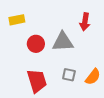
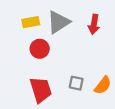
yellow rectangle: (17, 20) -> (31, 22), moved
gray triangle: (63, 42) -> (58, 22), moved, turned -30

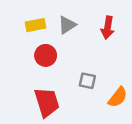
gray triangle: (58, 22) -> (67, 25), size x0.7
gray square: (76, 83) -> (87, 81), moved

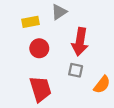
gray triangle: (67, 25) -> (59, 12), moved
red arrow: (108, 28) -> (80, 42), moved, size x1.4

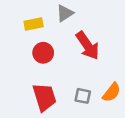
red arrow: (80, 42) -> (88, 46), turned -44
gray square: (76, 70) -> (83, 96), moved

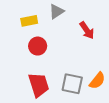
red arrow: (88, 46) -> (87, 30), moved, size x0.7
gray square: (83, 96) -> (72, 84), size x1.5

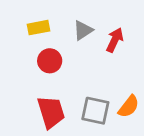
gray triangle: (56, 11) -> (83, 30), moved
red arrow: (87, 30) -> (115, 40), turned -120

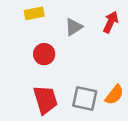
yellow rectangle: (39, 28) -> (34, 13), moved
red arrow: (115, 40) -> (111, 22), moved

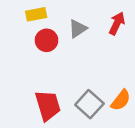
red circle: (44, 54) -> (47, 40), moved
gray square: (85, 98) -> (89, 104), turned 30

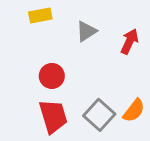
red arrow: (117, 23) -> (130, 41), moved
red circle: (47, 40) -> (52, 76), moved

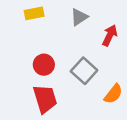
gray triangle: (86, 31) -> (79, 17), moved
gray square: (99, 115) -> (84, 71), moved

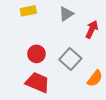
red trapezoid: (45, 99) -> (38, 83), turned -50

